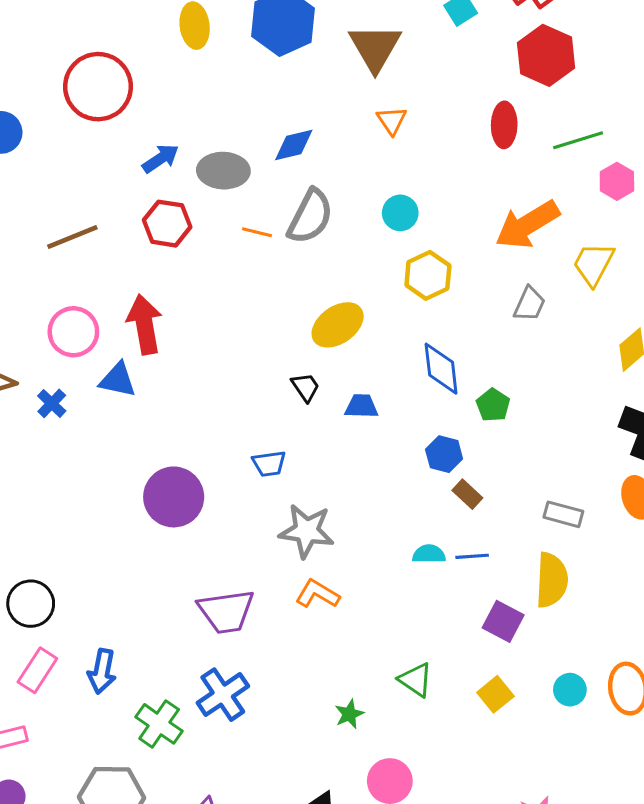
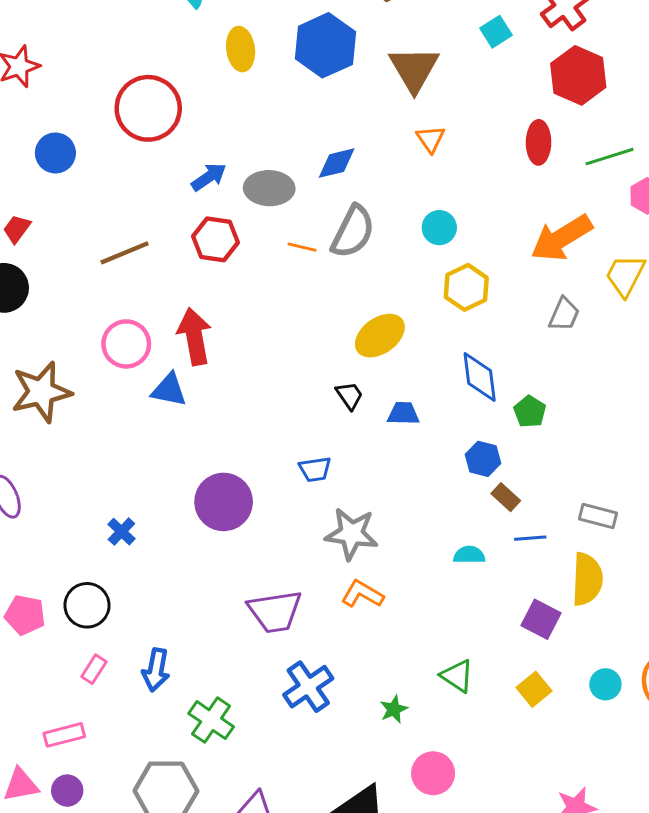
blue cross: (52, 403) -> (121, 532), moved
blue line: (472, 556) -> (530, 538), moved
pink rectangle: (37, 670) -> (94, 669), size x0.7
blue cross: (223, 695) -> (308, 687), moved

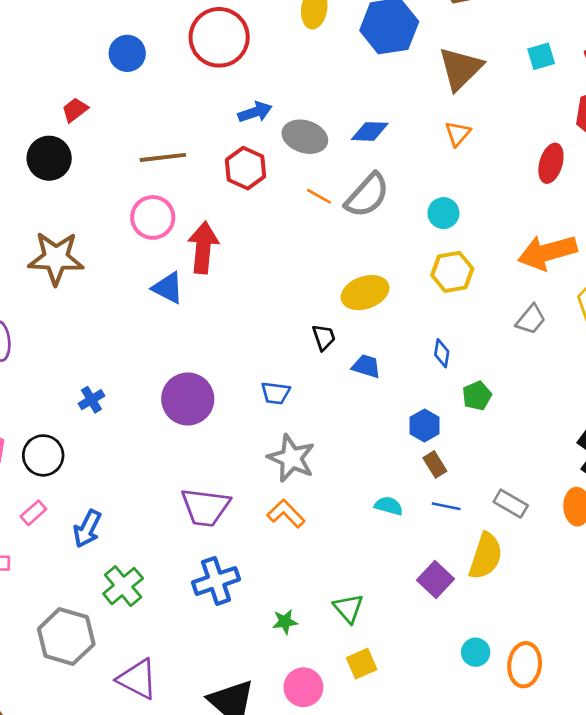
pink circle: (126, 344) -> (153, 217), moved
blue diamond: (480, 377) -> (442, 353), size x0.6
yellow square: (534, 689) -> (362, 664), moved

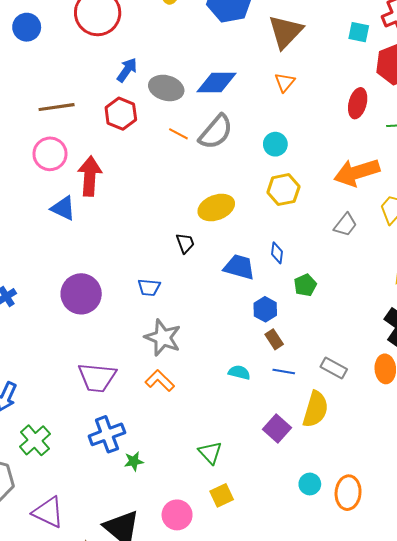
cyan square: (541, 56) -> (359, 32), moved, turned 30
blue arrow: (255, 112) -> (127, 70), turned -35
blue diamond: (370, 131) -> (216, 83), size x1.4
blue trapezoid: (366, 366) -> (239, 267), moved, size x1.4
green star: (285, 622) -> (134, 461), moved

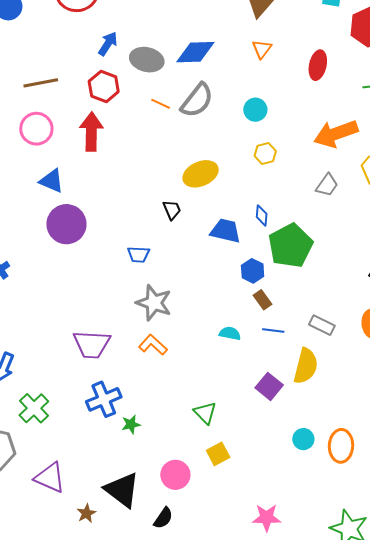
red ellipse: (358, 103) -> (318, 65), moved
red arrow: (90, 176) -> (91, 132), moved
yellow hexagon: (283, 190) -> (265, 154), size x0.7
green pentagon: (305, 285) -> (291, 246), size x2.0
purple circle: (81, 294) -> (66, 224), moved

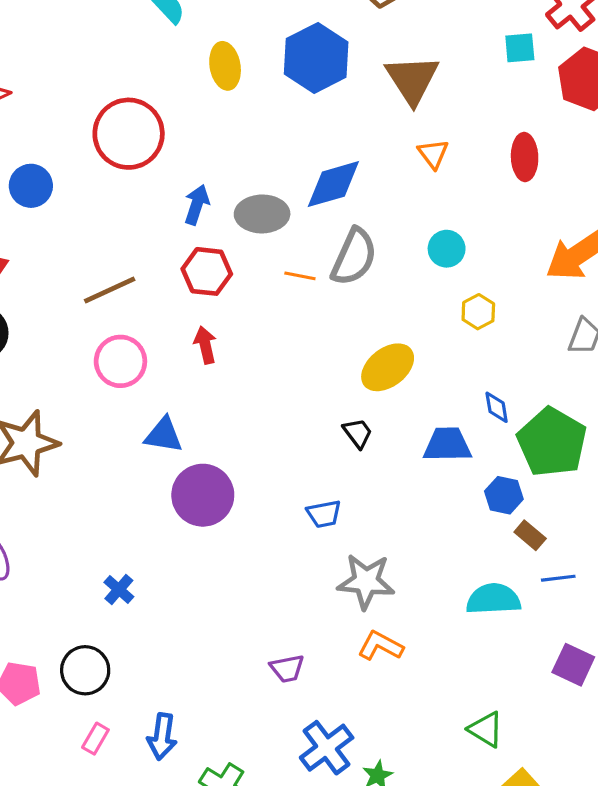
red arrow: (91, 132) -> (205, 345), size x0.6
cyan semicircle: (230, 333) -> (493, 599), size x1.6
purple trapezoid: (92, 344) -> (287, 668), size x0.6

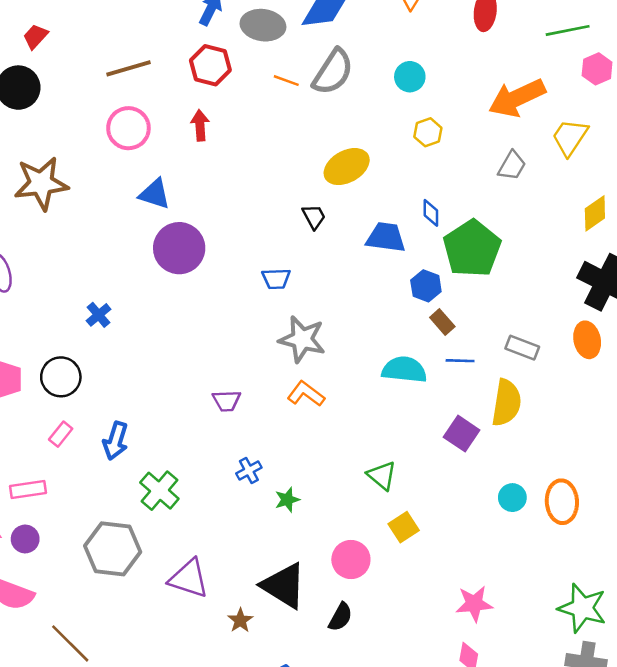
blue cross: (327, 748) -> (249, 471), size x0.6

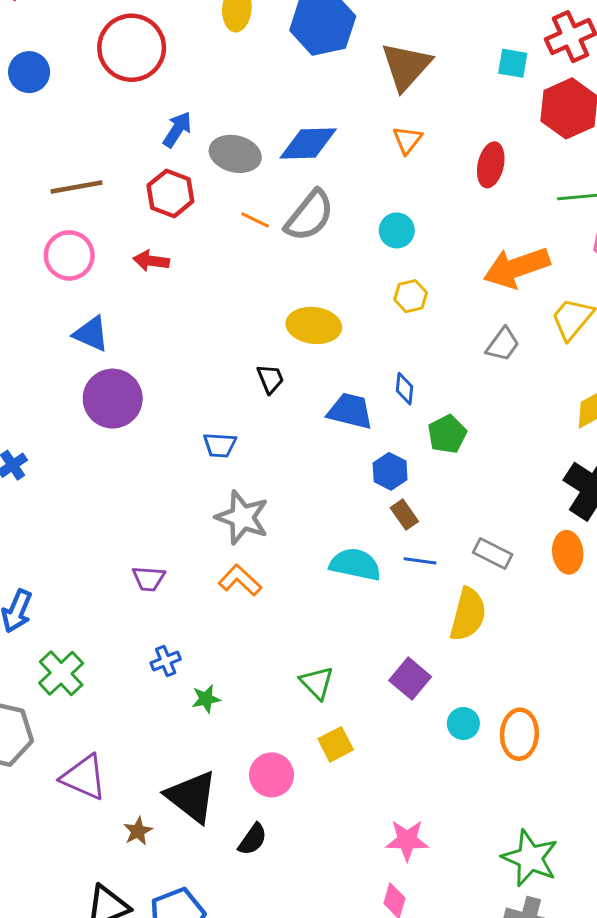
red arrow: (200, 125) -> (151, 261), turned -84
yellow ellipse: (347, 167) -> (314, 325), turned 30
green pentagon: (472, 249) -> (447, 434), size x0.6
purple square: (462, 434) -> (410, 679), moved

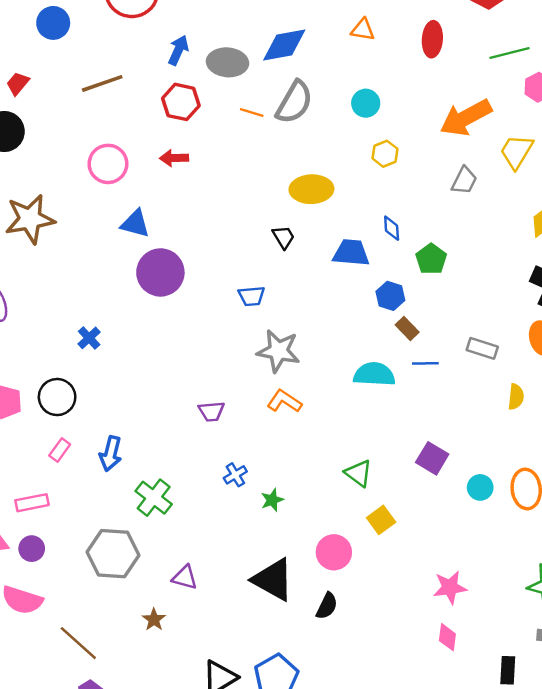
orange triangle: (407, 140) -> (363, 30), turned -50
brown line: (76, 187) -> (102, 83), moved
yellow semicircle: (468, 614) -> (516, 397), moved, size x0.6
purple triangle: (84, 777) -> (185, 577), size x0.7
brown star: (138, 831) -> (154, 620), moved

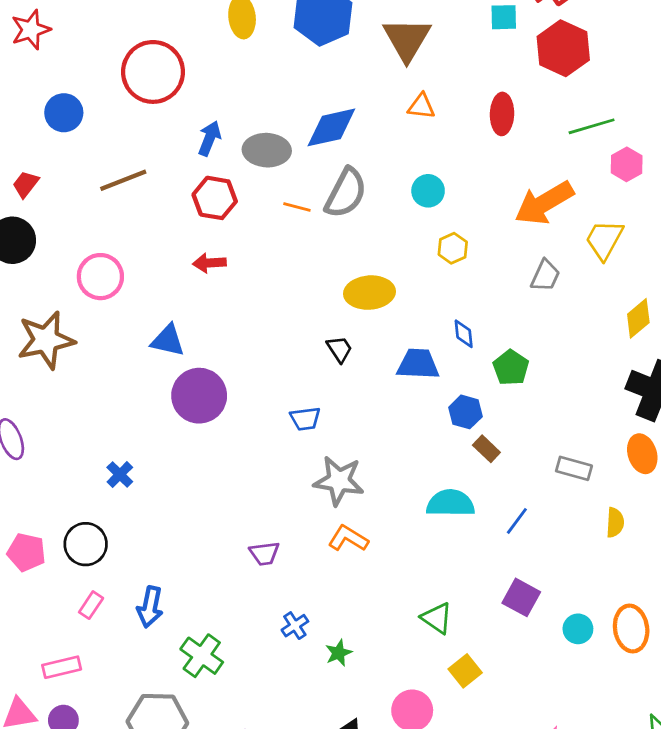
pink circle: (108, 164) -> (100, 277), moved
blue line: (425, 363) -> (517, 521), moved, turned -50

